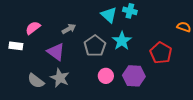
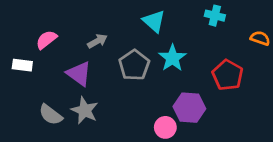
cyan cross: (130, 11) -> (215, 16), moved
pink circle: (106, 76) -> (165, 127), moved

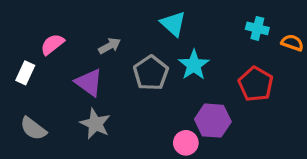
cyan cross: (215, 16) -> (257, 28), moved
white rectangle: (22, 65) -> (25, 73), turned -72
gray semicircle: (51, 115) -> (33, 129), moved

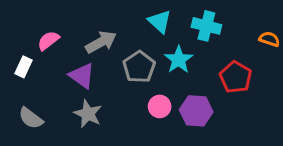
cyan cross: (257, 28) -> (206, 26), moved, size x1.4
gray arrow: (110, 46) -> (101, 42), size x1.5
pink circle: (186, 143) -> (160, 106), moved

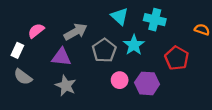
purple triangle: (82, 76) -> (61, 57), turned -30
gray semicircle: (31, 118) -> (23, 77), moved

